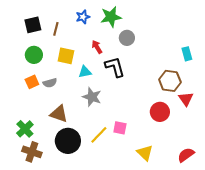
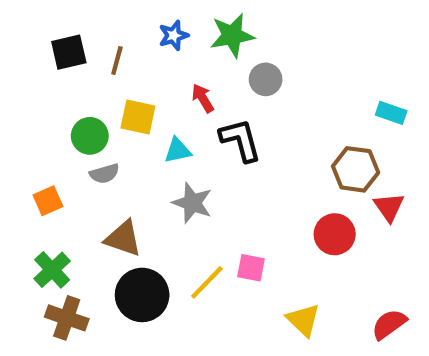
cyan rectangle: (187, 54) -> (391, 113), turned -56
green circle: (34, 55) -> (90, 136), moved
orange square: (32, 82) -> (48, 201), moved

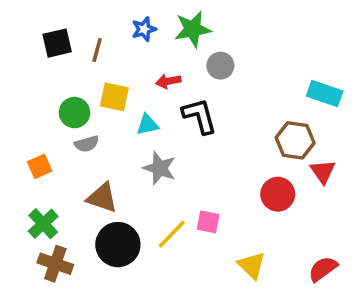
red arrow: (203, 98) -> (168, 81), turned -70
cyan rectangle: (391, 113) -> (325, 93), size x1.4

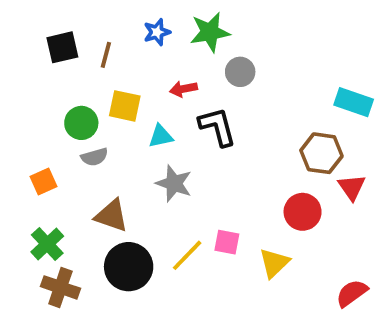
yellow triangle: (252, 265) -> (274, 263), moved, turned 32

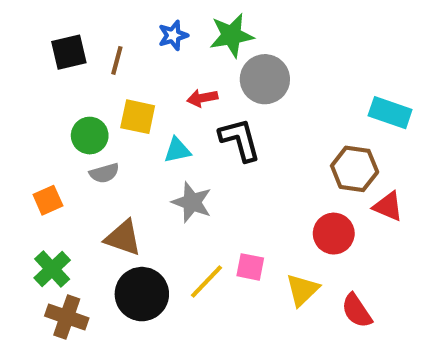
gray circle: (240, 72) -> (265, 79), size x1.5
red triangle: (352, 187) -> (388, 206), turned -32
red semicircle: (352, 293) -> (357, 311), moved, turned -88

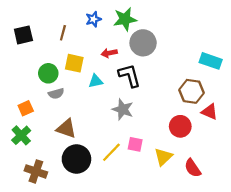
black square: (69, 52) -> (23, 35), moved
gray star: (192, 202) -> (123, 109), moved
green cross: (52, 269) -> (21, 135), moved

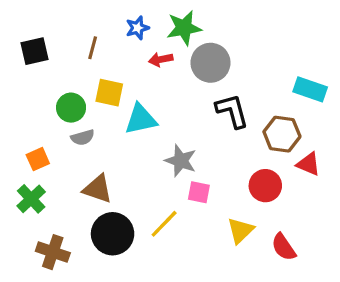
red arrow: (109, 53) -> (161, 59), moved
black L-shape: (129, 76) -> (232, 111), moved
cyan triangle: (96, 81) -> (141, 119), size x1.5
pink square: (135, 144) -> (199, 192), moved

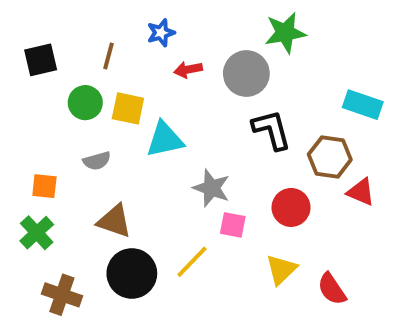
green star: (184, 28) -> (285, 33), moved
green circle: (71, 108) -> (85, 103), moved
orange square: (38, 159) -> (44, 186), turned 30
red circle: (265, 186) -> (291, 207), moved

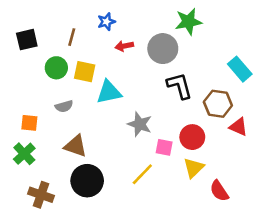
cyan rectangle: (363, 105) -> (240, 69), turned 30
pink square: (233, 225) -> (164, 147), moved
yellow line: (192, 262) -> (142, 174), moved
yellow triangle: (281, 270) -> (194, 168), moved

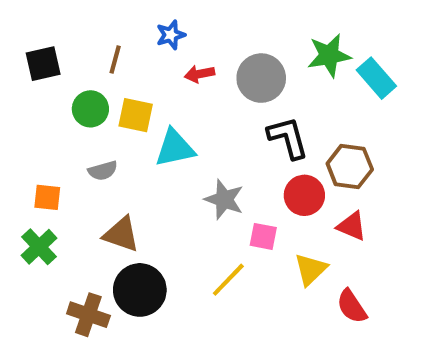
green star: (188, 22) -> (329, 55), moved
cyan rectangle: (240, 69) -> (376, 78), moved
red triangle: (238, 127) -> (352, 226), moved
red circle: (192, 137) -> (304, 195), moved
brown cross: (41, 195) -> (88, 315), moved

